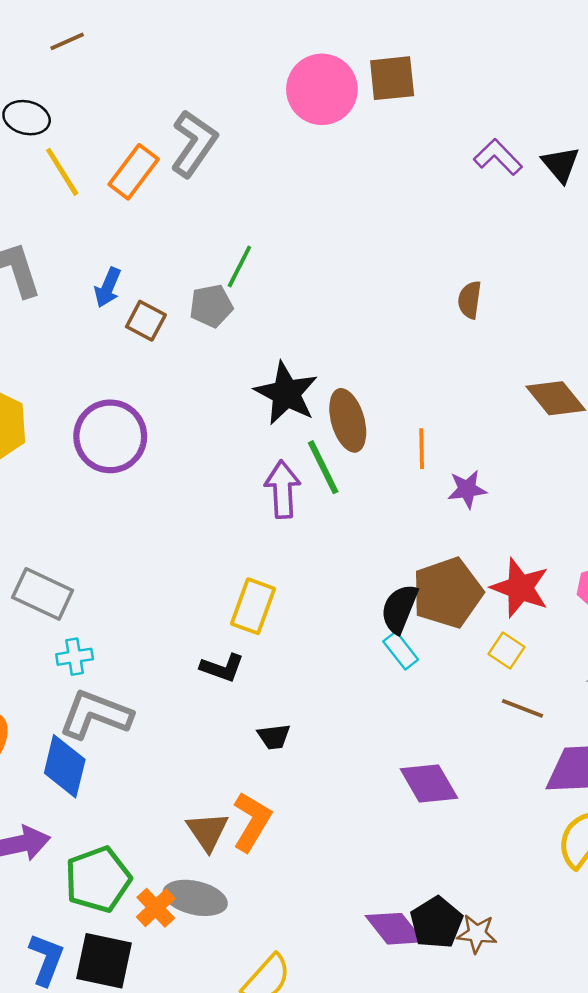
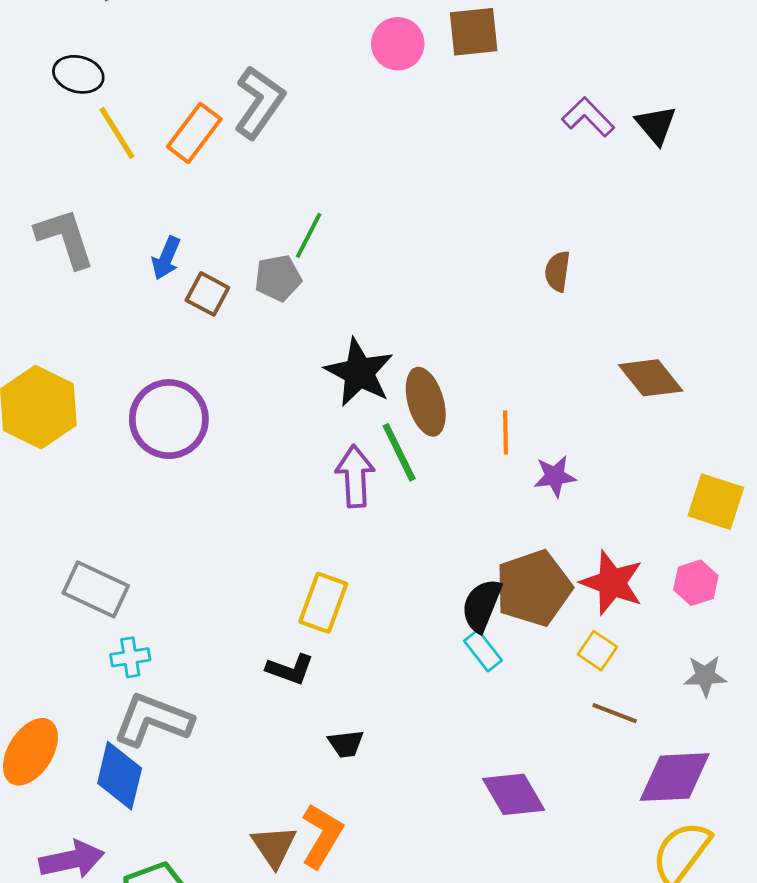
pink circle: (322, 89) -> (398, 44), size x0.7

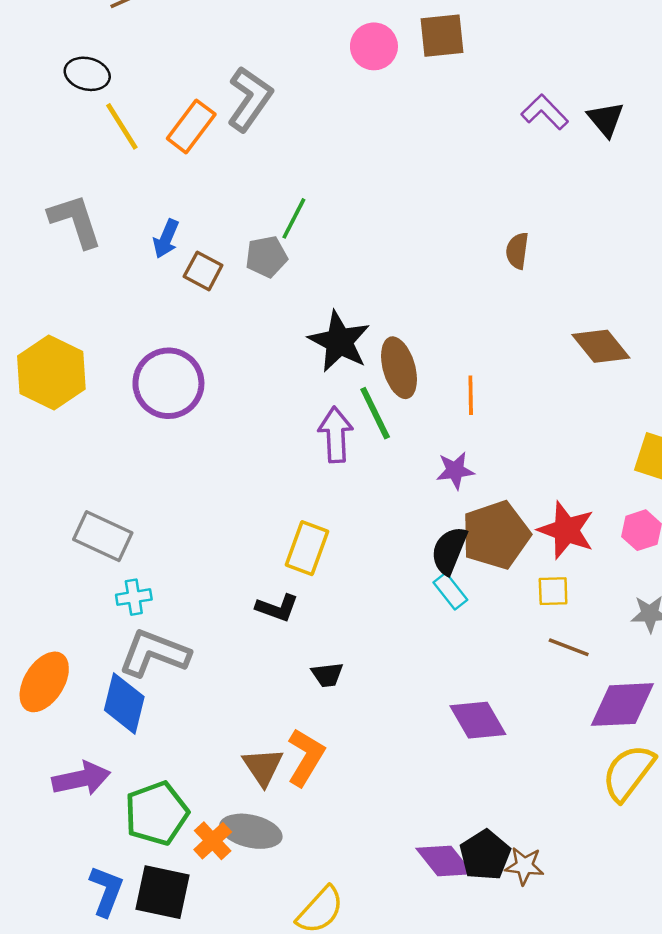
purple star: (555, 476) -> (455, 470), moved
yellow square: (597, 651) -> (553, 591), turned -36

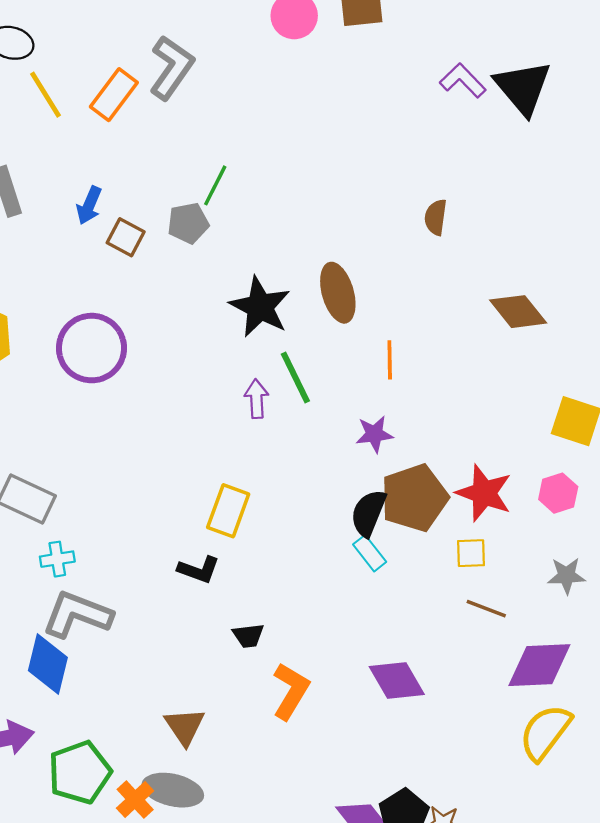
black triangle: (606, 119) -> (523, 88), size x1.6
brown ellipse: (399, 368) -> (338, 293), moved
purple arrow: (336, 435) -> (256, 399), size x0.7
orange L-shape: (306, 757) -> (291, 691), moved

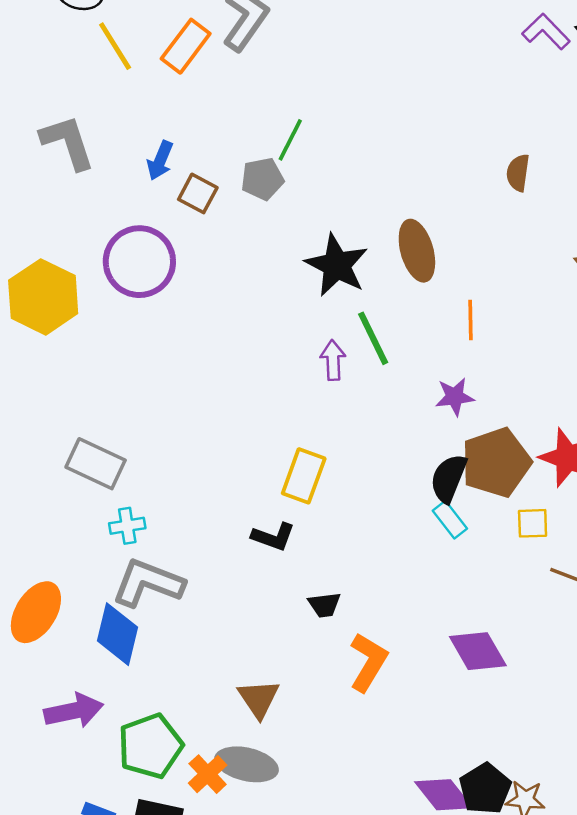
purple circle: (91, 348) -> (139, 262), moved
yellow square: (471, 553) -> (533, 523), moved

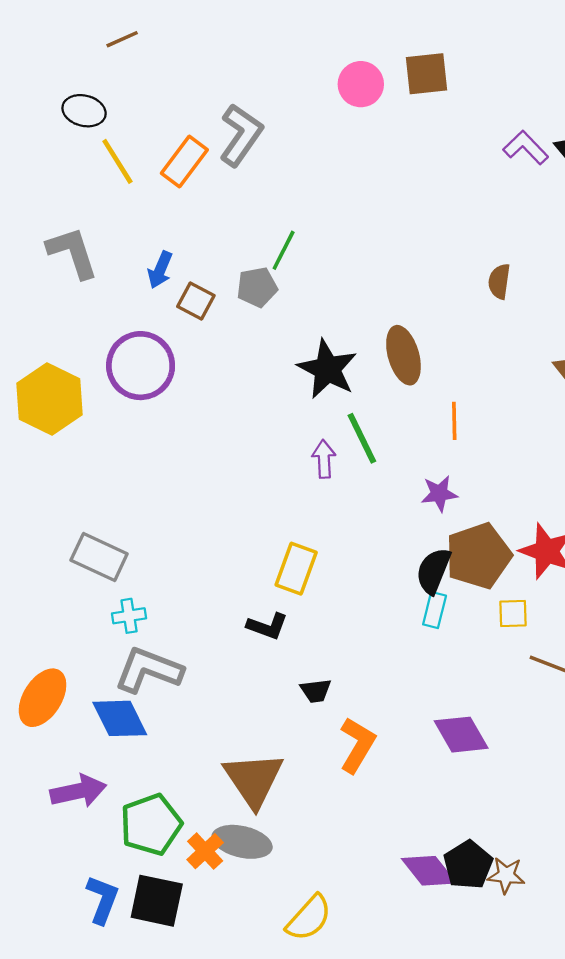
cyan rectangle: (450, 520) -> (435, 610), turned 52
blue diamond: (117, 634) -> (120, 718), turned -40
brown triangle: (259, 699) -> (254, 780), size x1.5

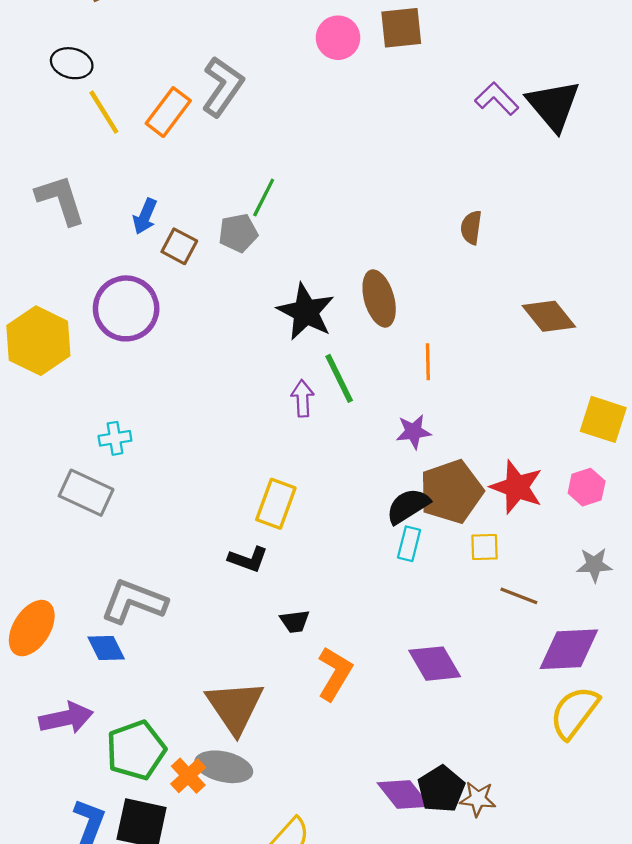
black semicircle: (433, 571) -> (408, 506), turned 36
cyan cross: (129, 616) -> (115, 438), moved
blue diamond: (120, 718) -> (106, 648), size x0.7

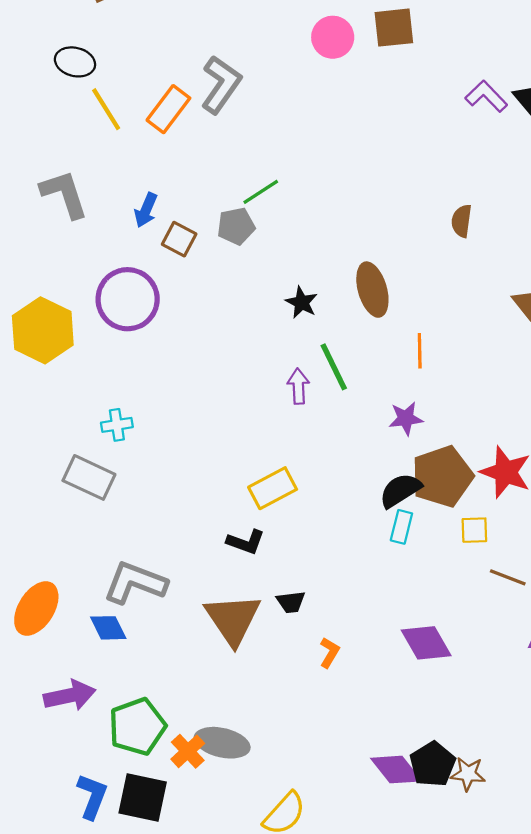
green line: (264, 197) -> (261, 192), turned 30
black star: (306, 312) -> (302, 302), size x0.6
yellow rectangle: (276, 504) -> (273, 488), turned 42
orange L-shape: (335, 674) -> (329, 653), size x0.6
brown triangle: (235, 707) -> (233, 619), moved

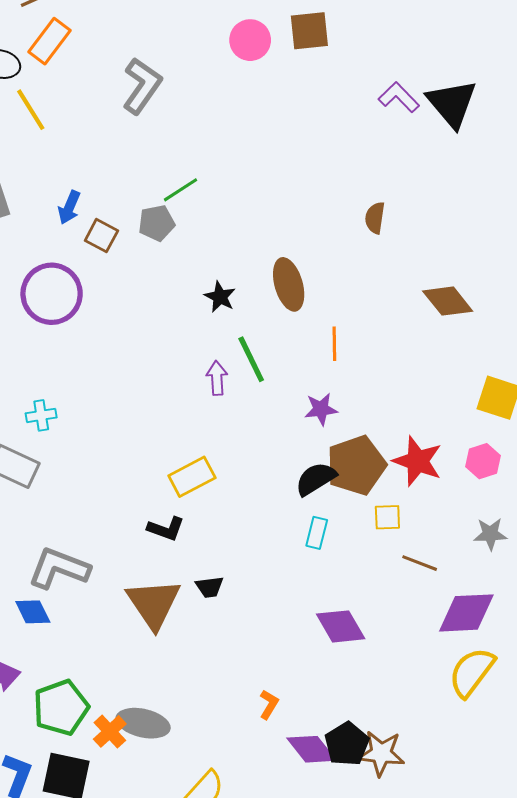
orange rectangle: (168, 109) -> (49, 41), moved
cyan rectangle: (401, 527) -> (317, 533), moved
orange L-shape: (329, 653) -> (269, 704), moved
brown star: (468, 774) -> (381, 753), size x1.4

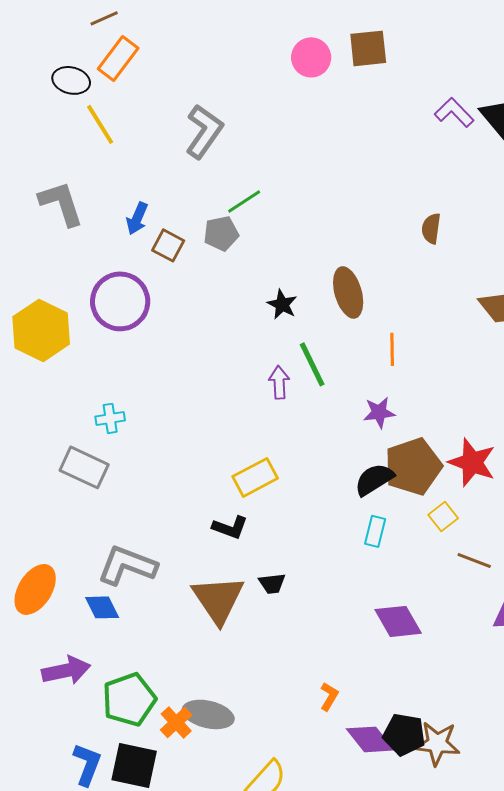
gray L-shape: (142, 86) -> (204, 131), moved
yellow square: (387, 517) -> (443, 516), turned -36
black pentagon: (347, 744) -> (404, 734), turned -30

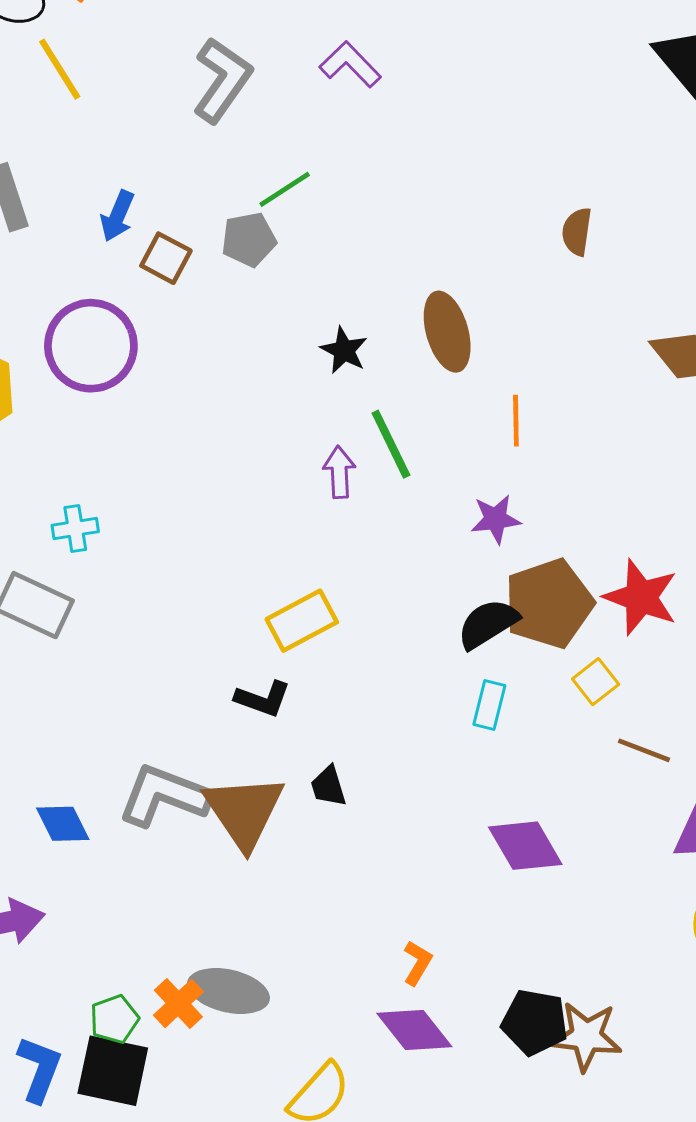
purple L-shape: (454, 112) -> (350, 64), moved
gray L-shape: (127, 565) -> (164, 796), moved
black trapezoid: (272, 583) -> (328, 786), turned 80
green pentagon: (129, 699) -> (114, 1019), moved, size x0.6
purple diamond: (370, 739) -> (414, 1030), moved

